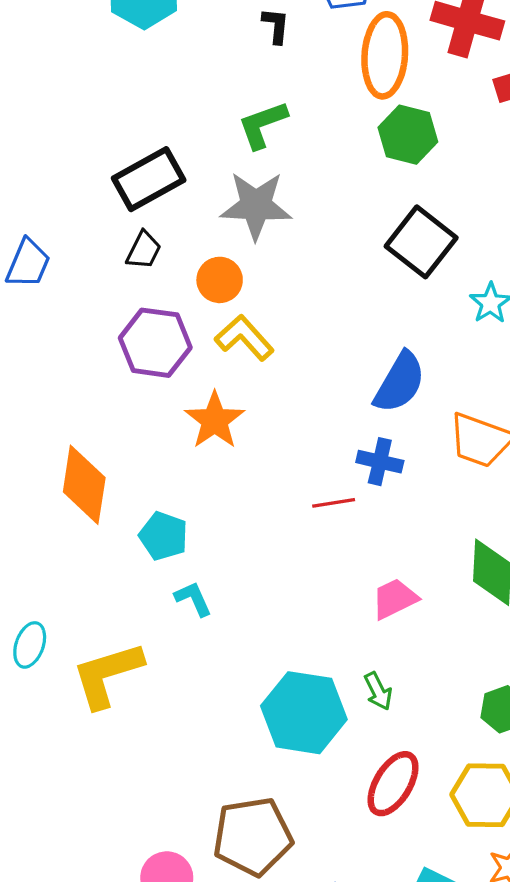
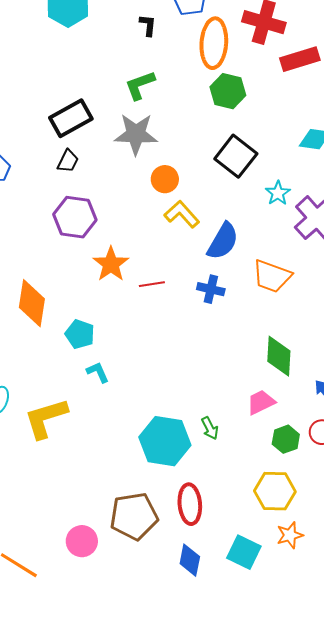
orange circle: (220, 280) -> (165, 179), moved
yellow L-shape: (244, 338) -> (182, 214), moved
red line: (334, 503) -> (152, 284), moved
pink trapezoid: (395, 599) -> (261, 402), moved
red ellipse: (393, 784) -> (190, 504), moved, turned -36

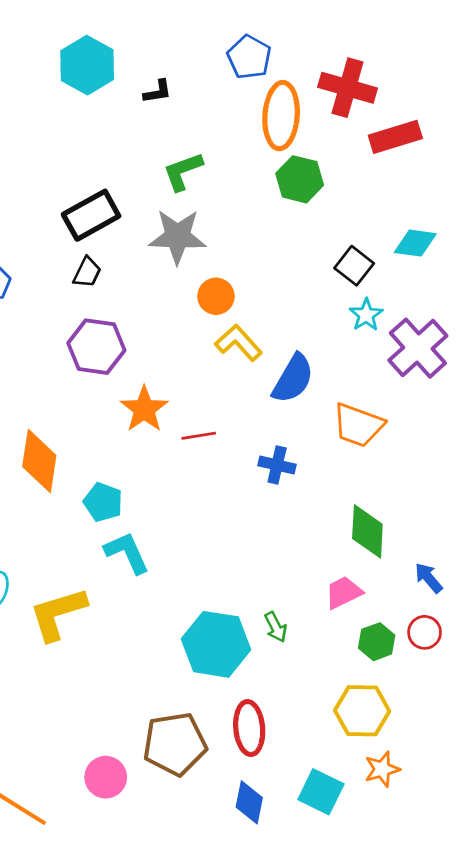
black L-shape: (148, 25) -> (158, 92), moved, turned 75
black square: (236, 156) -> (354, 266), moved, size x0.7
blue cross: (211, 289) -> (277, 465), moved
cyan L-shape: (98, 372) -> (127, 553), size x1.5

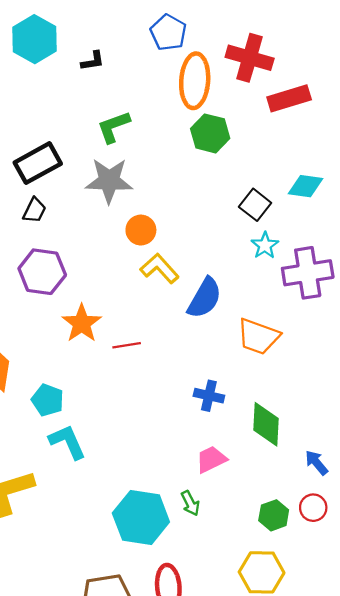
purple cross: (418, 348) -> (308, 273), turned 33
blue cross: (277, 465) -> (209, 396), moved
pink trapezoid: (344, 593) -> (211, 459), moved

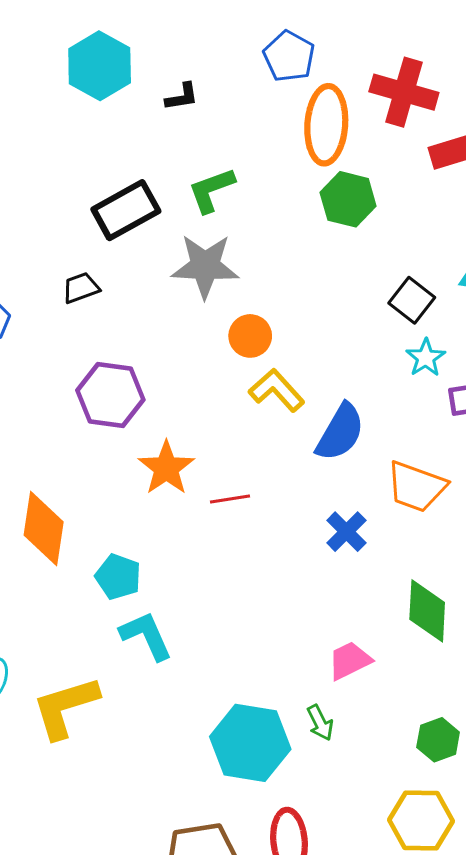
black rectangle: (38, 163) -> (126, 210), moved
black trapezoid: (34, 210) -> (81, 288), moved, turned -136
blue cross: (209, 396) -> (346, 532), moved, turned 32

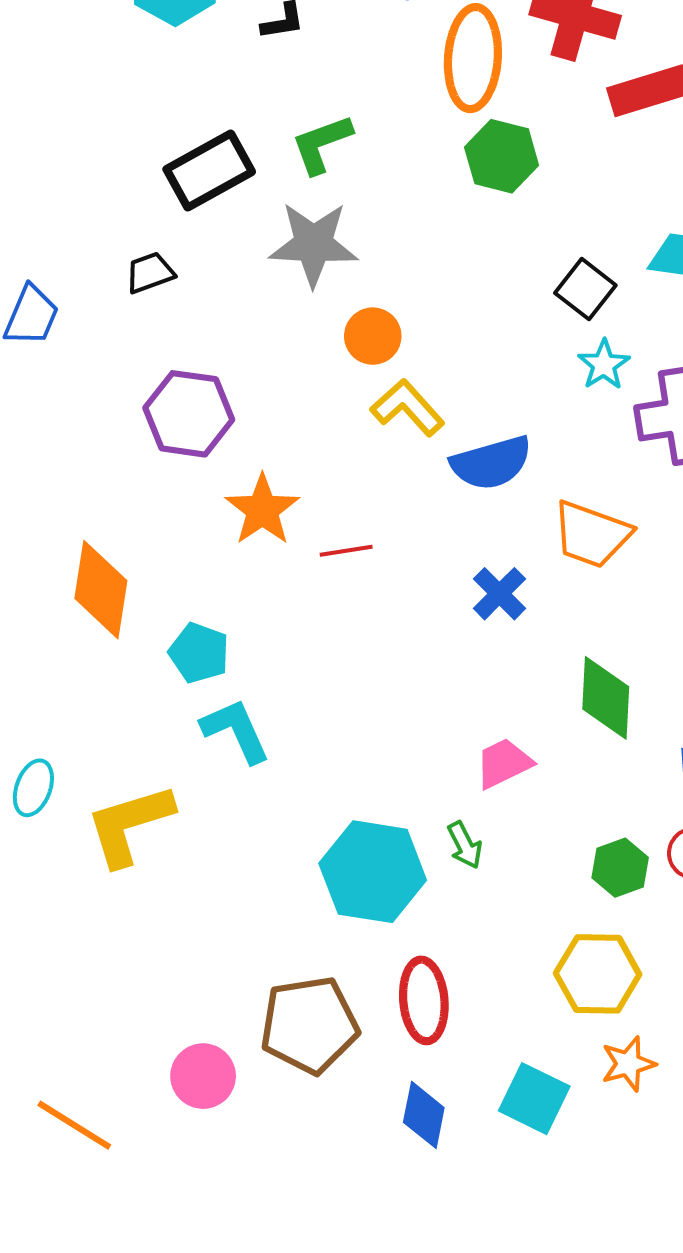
blue semicircle: (340, 432) -> (491, 463), turned 44

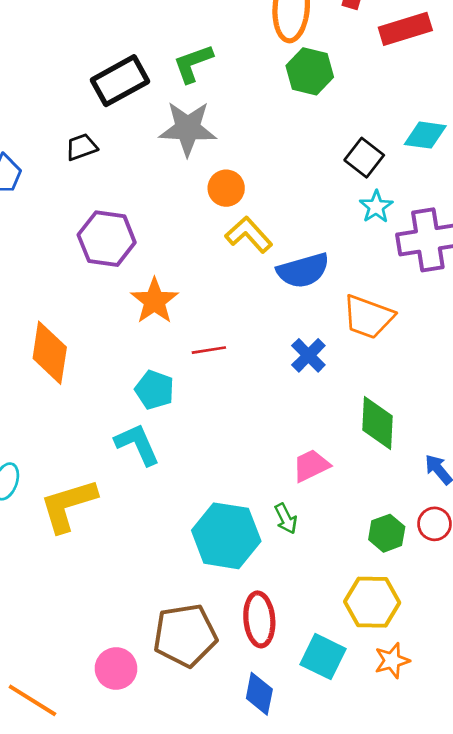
red line: (346, 551) -> (209, 350), moved
cyan pentagon: (199, 653) -> (154, 390), moved
cyan square: (534, 1099) -> (323, 657), moved

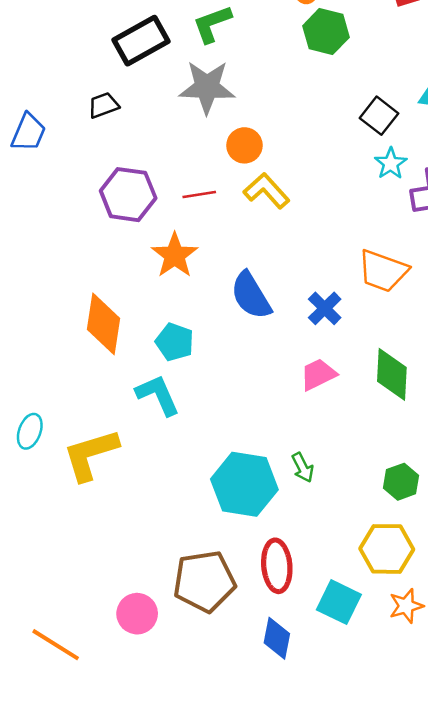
blue semicircle: (303, 270) -> (251, 295), moved, turned 75
red line: (209, 350) -> (199, 195), moved
orange diamond: (50, 353) -> (103, 324), moved
pink trapezoid: (311, 465) -> (318, 374), moved

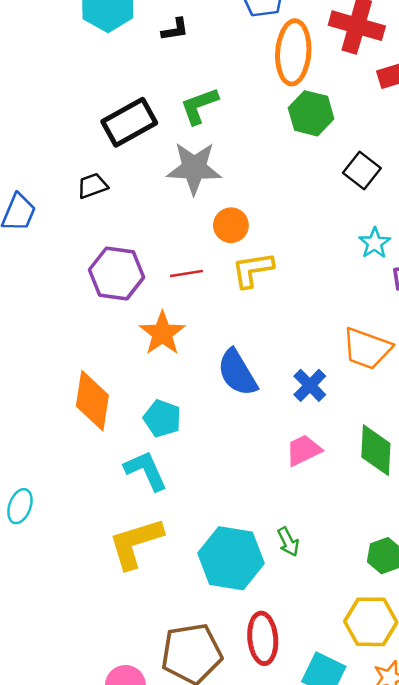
black square: (379, 116) -> (362, 171), moved
yellow L-shape: (266, 191) -> (253, 270), turned -57
yellow L-shape: (91, 455) -> (136, 543), moved

